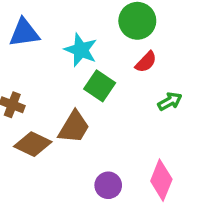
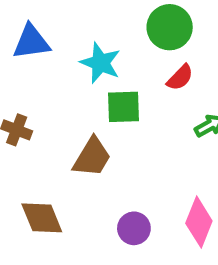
green square: (100, 86) -> (123, 107), turned -36
brown diamond: (33, 144) -> (42, 218), moved, turned 42

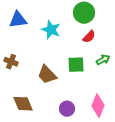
green square: (123, 107) -> (76, 65), moved
brown trapezoid: (92, 157) -> (47, 75), turned 105

